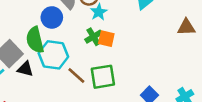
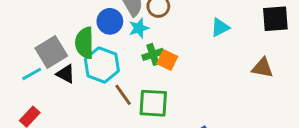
cyan star: (99, 12) -> (139, 28), moved

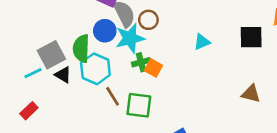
cyan star: (139, 28) -> (130, 38), size x1.6
brown triangle: (262, 68) -> (251, 94), moved

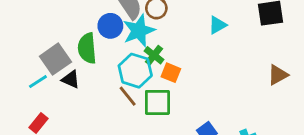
green cross: (141, 62) -> (154, 55), turned -30
orange square: (153, 68) -> (171, 73), moved
cyan hexagon: (95, 69) -> (135, 71), moved
brown triangle: (251, 94) -> (278, 75), turned -36

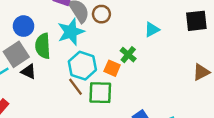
blue circle: (110, 26) -> (23, 26), moved
cyan star: (139, 31) -> (71, 32), moved
green cross: (154, 55) -> (128, 55), moved

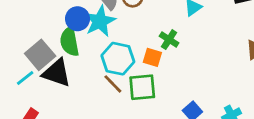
blue circle: (23, 26) -> (77, 19), moved
black triangle: (29, 72) -> (57, 73), size x1.6

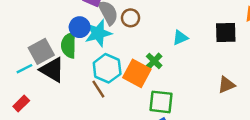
orange square: (152, 57) -> (137, 73), size x1.6
green square: (142, 87) -> (161, 102), moved

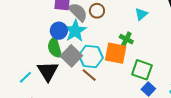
gray square: (41, 51) -> (71, 56), moved
black triangle: (52, 70) -> (48, 71), turned 45
green square: (161, 102) -> (142, 70), turned 30

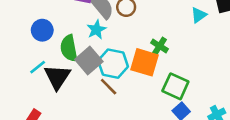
cyan triangle: (141, 14) -> (199, 15), moved
blue circle: (59, 31) -> (42, 30), moved
cyan star: (75, 31) -> (96, 30), size x0.7
cyan line: (25, 77) -> (38, 67), moved

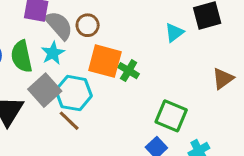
green semicircle: (69, 48) -> (22, 56), moved
orange square: (144, 62) -> (105, 61), moved
green square: (175, 86) -> (171, 116), moved

